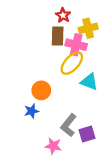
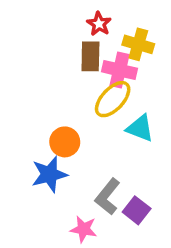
yellow cross: (88, 28) -> (138, 44), turned 30
blue star: (31, 111) -> (49, 174), size x1.5
purple square: (87, 134) -> (137, 210), turned -35

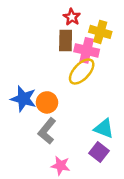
cyan triangle: (140, 128) -> (104, 128), moved
blue star: (49, 174) -> (23, 99), moved, turned 30
gray L-shape: (108, 197) -> (47, 131), moved

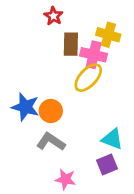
red star: (72, 17) -> (53, 16), moved
gray L-shape: (47, 131) -> (51, 142), turned 85
purple square: (99, 152) -> (107, 165), turned 30

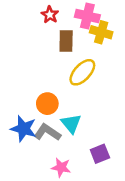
pink cross: (94, 55) -> (87, 16), moved
blue star: (25, 107) -> (24, 129), moved
cyan triangle: (112, 139) -> (71, 124), moved, turned 30

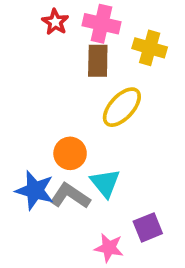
red star: (50, 15) -> (55, 22), moved
pink cross: (87, 16) -> (102, 24), moved
pink star: (61, 167) -> (109, 248), moved

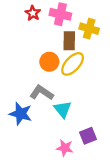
brown rectangle: (98, 61) -> (69, 41), moved
orange circle: (70, 153) -> (49, 62), moved
gray L-shape: (70, 196) -> (42, 93), moved

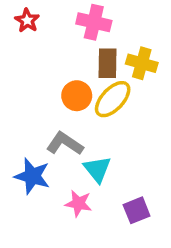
red star: (33, 13) -> (27, 20), moved
yellow cross: (89, 29) -> (142, 63), moved
pink star: (65, 148) -> (78, 203), moved

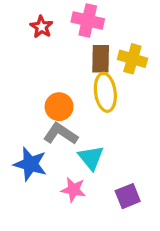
red star: (27, 20) -> (41, 27), moved
orange circle: (77, 96) -> (59, 107), moved
yellow ellipse: (113, 99) -> (105, 92), turned -51

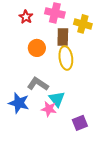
yellow cross: (132, 59) -> (83, 24), moved
orange circle: (59, 107) -> (37, 48), moved
pink star: (73, 190) -> (49, 109), moved

